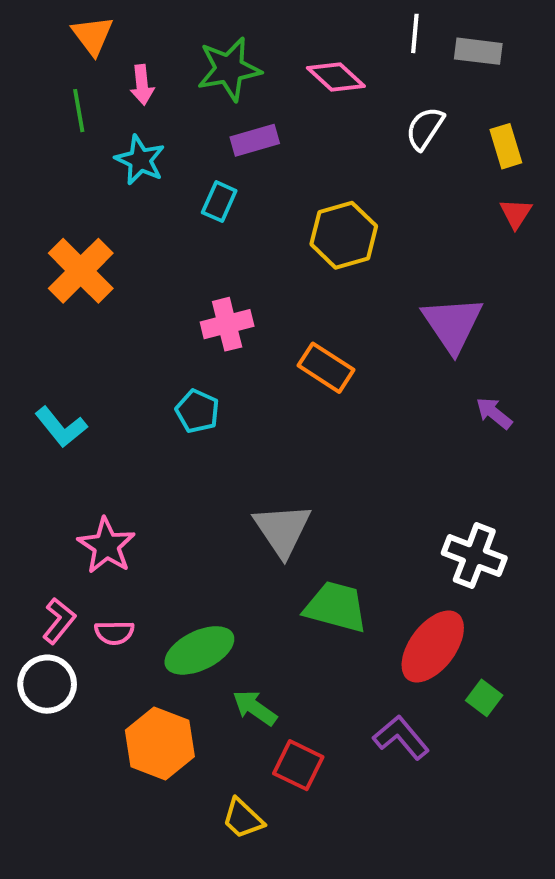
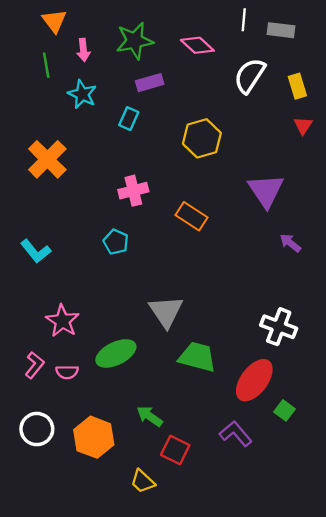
white semicircle: (425, 128) -> (250, 76), size x1.4
green ellipse: (199, 650) -> (116, 353), moved
white circle: (47, 684) -> (37, 429), moved

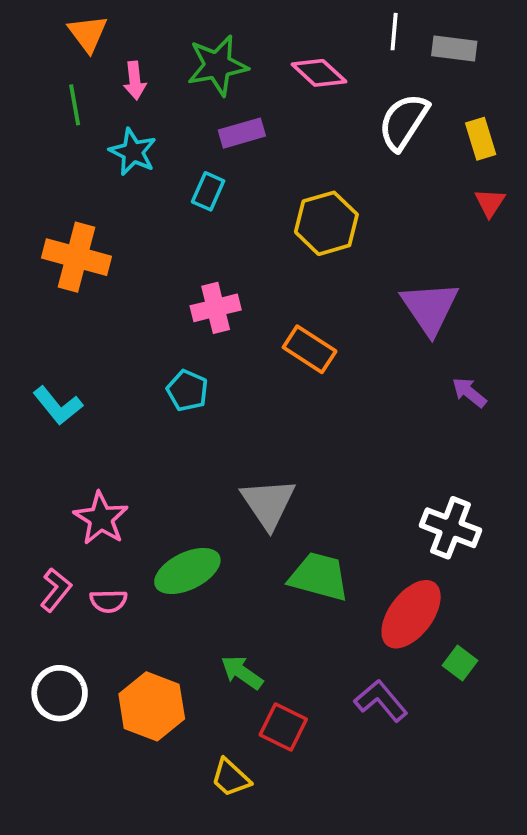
orange cross: (47, 159) -> (76, 257), turned -30

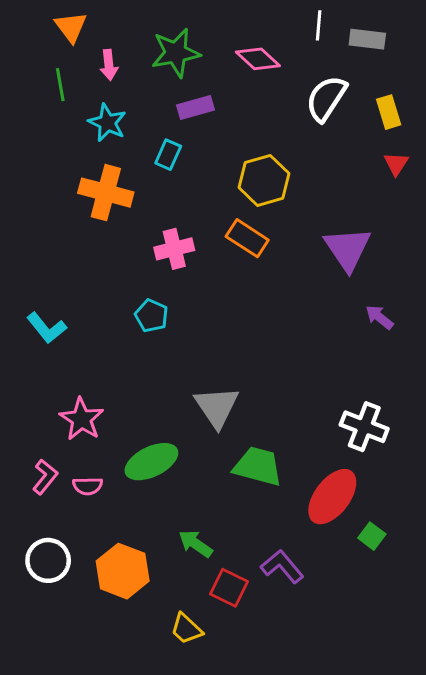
orange cross: (76, 257) -> (106, 193), moved
orange rectangle: (310, 349) -> (247, 238), moved
purple L-shape: (381, 701) -> (282, 567), moved

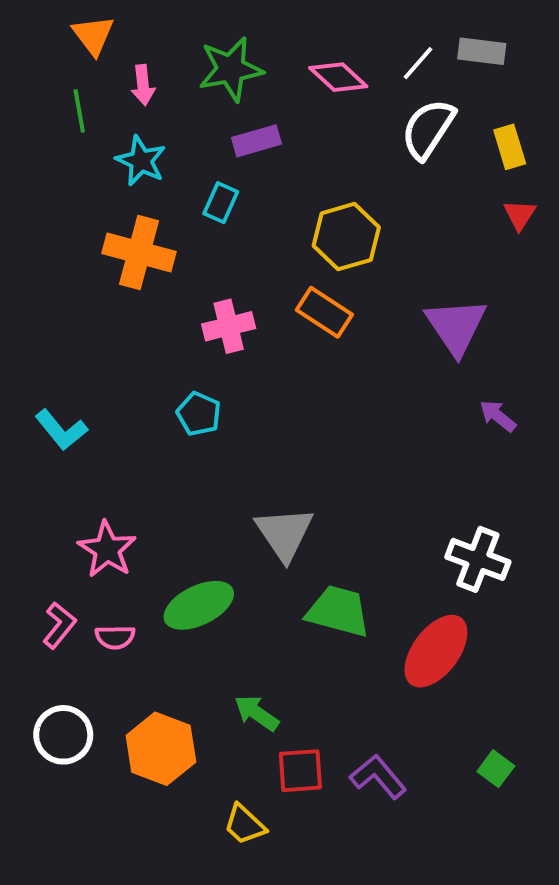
white line: (319, 25) -> (418, 63), moved, turned 36
green square: (372, 536) -> (496, 769), moved
purple L-shape: (282, 567) -> (378, 777), moved
red square: (229, 588) -> (300, 771), turned -30

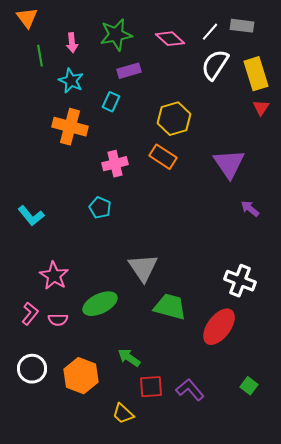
orange triangle: (93, 35) -> (27, 18), moved
yellow rectangle: (510, 147) -> (256, 74), size x1.5

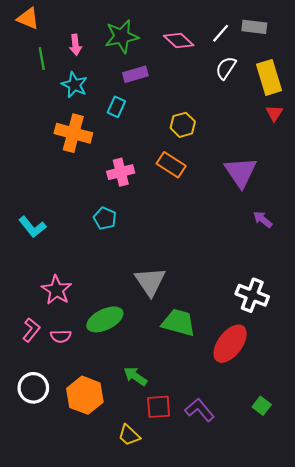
orange triangle: (27, 18) -> (28, 18), turned -30
white semicircle: (215, 65) -> (226, 68), size x0.7
yellow hexagon: (174, 119) -> (183, 125), size x0.7

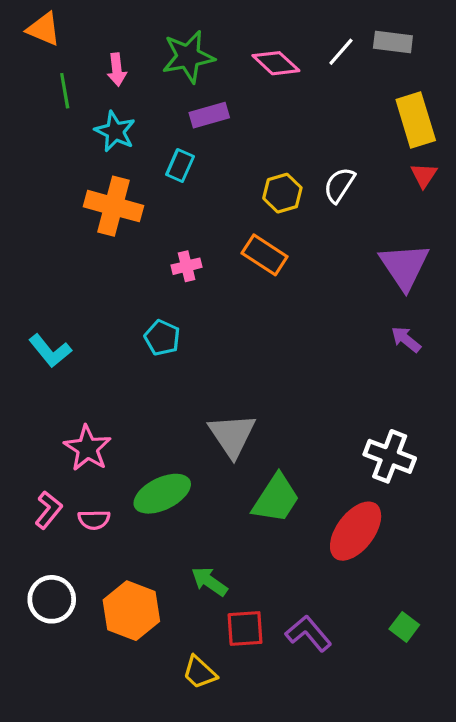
white semicircle: (226, 68) -> (339, 185), moved
pink cross: (121, 172) -> (187, 266), size x0.7
purple triangle: (241, 172) -> (404, 266), moved
green trapezoid: (179, 323) -> (276, 499), turned 108

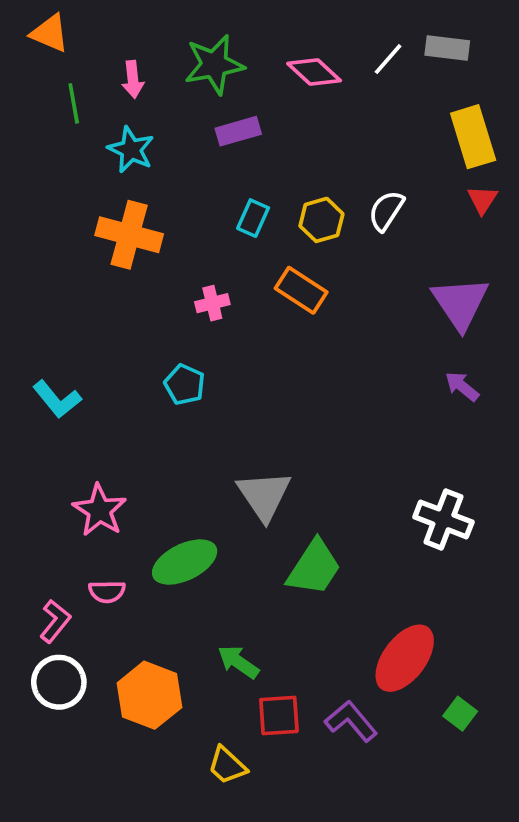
cyan rectangle: (180, 165) -> (253, 218), moved
pink L-shape: (48, 510) -> (55, 621), moved
red ellipse: (356, 531) -> (405, 658), moved

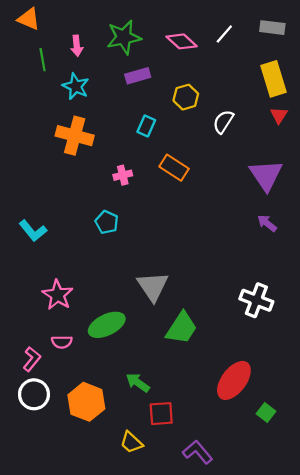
gray rectangle: (447, 48) -> (272, 28), moved
yellow hexagon: (321, 220) -> (186, 97), moved
purple L-shape: (351, 721) -> (198, 452), moved

